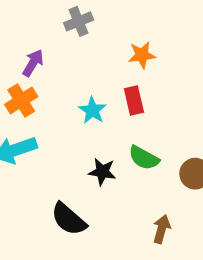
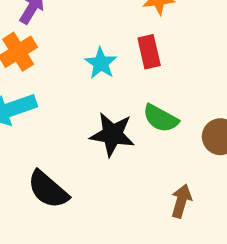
black star: (102, 172) -> (112, 134), size x1.4
black semicircle: (69, 219) -> (48, 190), moved

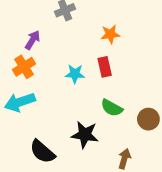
cyan star: (101, 63) -> (75, 74), turned -30
black star: (112, 134) -> (85, 135), moved

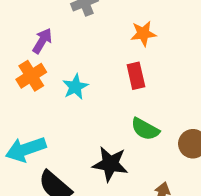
cyan star: (75, 74) -> (75, 87), moved, turned -30
cyan arrow: (20, 102) -> (26, 149), moved

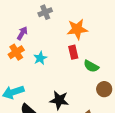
orange star: (143, 33) -> (77, 29), size x1.5
green semicircle: (145, 129) -> (91, 66), moved

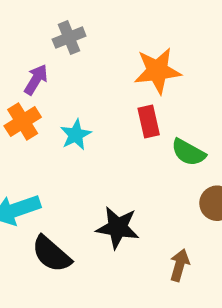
gray cross: (45, 12) -> (69, 38), moved

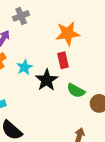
green semicircle: (188, 152) -> (76, 91), moved
black star: (118, 228) -> (47, 80), moved, turned 30

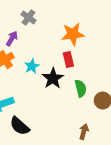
gray cross: (21, 16) -> (29, 17), turned -32
green semicircle: (76, 91) -> (81, 88), turned -133

